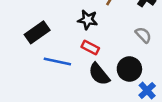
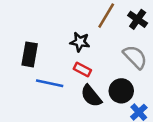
black rectangle: (37, 32) -> (30, 54), turned -45
gray semicircle: (143, 35) -> (135, 57), size x1.5

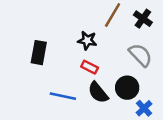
blue line: (50, 83) -> (63, 96), moved

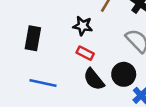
blue line: (63, 96) -> (43, 83), moved

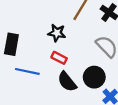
blue line: (43, 83) -> (27, 71), moved

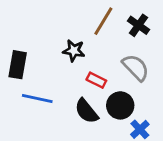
red rectangle: (59, 58) -> (96, 80), moved

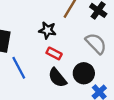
red rectangle: (96, 80) -> (54, 53), moved
blue line: (37, 98) -> (19, 68), turned 50

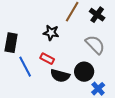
red rectangle: (54, 53) -> (47, 59), moved
black semicircle: (57, 78) -> (60, 76), turned -36

